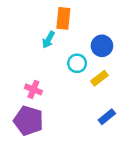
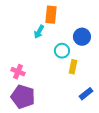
yellow rectangle: (99, 78) -> (73, 67), moved, turned -40
pink cross: (33, 89) -> (18, 72), moved

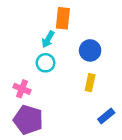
blue circle: (82, 37) -> (90, 50), moved
cyan circle: (62, 51) -> (46, 63), moved

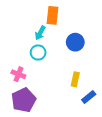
yellow rectangle: (90, 83) -> (75, 79), moved
purple pentagon: (28, 120) -> (24, 100), turned 30

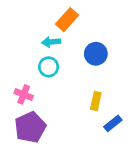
orange rectangle: (53, 15) -> (67, 20), turned 36
cyan arrow: (40, 33) -> (51, 42), turned 56

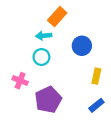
yellow rectangle: (96, 101) -> (96, 76), moved
purple pentagon: (30, 127) -> (48, 100), moved

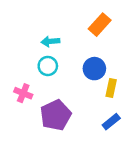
orange rectangle: (57, 17) -> (100, 25), moved
blue circle: (82, 46) -> (94, 69), moved

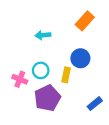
cyan circle: (48, 66) -> (41, 70), moved
yellow rectangle: (111, 88) -> (66, 75), moved

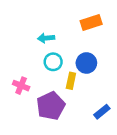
orange rectangle: (85, 21) -> (91, 23), turned 30
cyan circle: (41, 70) -> (53, 62), moved

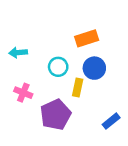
orange rectangle: (91, 23) -> (87, 38), moved
cyan arrow: (46, 38) -> (18, 53), moved

